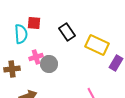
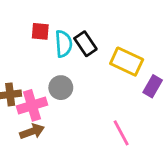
cyan semicircle: (21, 34) -> (64, 44), moved
pink cross: (36, 57) -> (32, 105), moved, size x1.5

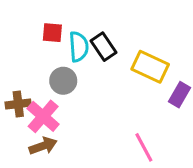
gray circle: (61, 88) -> (63, 81), moved
pink cross: (32, 105) -> (43, 116), turned -32

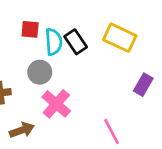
yellow rectangle: (150, 67) -> (120, 38), moved
pink cross: (43, 116) -> (56, 104), moved

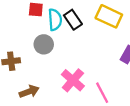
pink cross: (56, 104) -> (73, 80), moved

